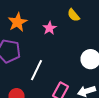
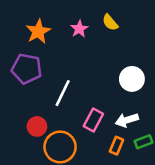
pink star: (50, 28) -> (79, 29), moved

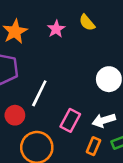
red circle: (37, 126) -> (15, 115), moved

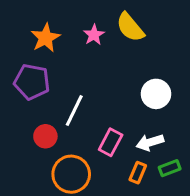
yellow semicircle: (87, 23) -> (130, 27), size x1.5

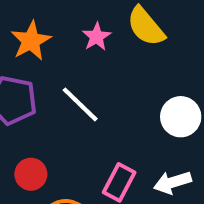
white line: (74, 111) -> (80, 104), moved, turned -72

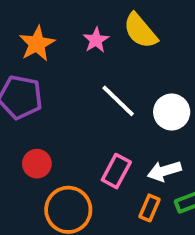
white line: (80, 104) -> (118, 101), moved

